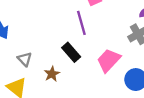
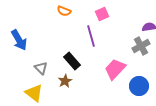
black rectangle: (71, 52) -> (72, 61), moved

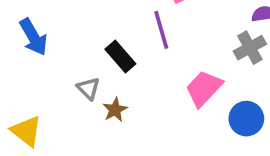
black rectangle: (72, 61) -> (120, 56), moved
gray triangle: (41, 68) -> (88, 88), moved
yellow triangle: (34, 93) -> (26, 131), moved

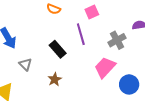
gray cross: (250, 48) -> (117, 40), moved
gray triangle: (88, 88) -> (25, 64), moved

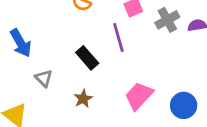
gray cross: (117, 40) -> (167, 20), moved
pink trapezoid: (105, 67) -> (139, 96), moved

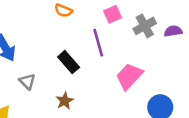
pink trapezoid: (139, 96) -> (129, 76), moved

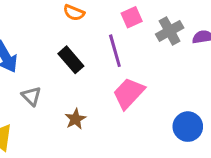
black rectangle: (69, 62) -> (71, 60), moved
pink trapezoid: (129, 76) -> (129, 93), moved

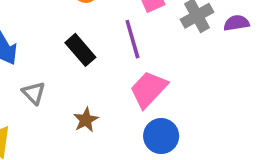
blue circle: (188, 127) -> (161, 136), moved

